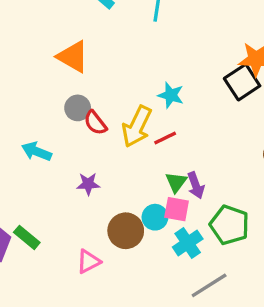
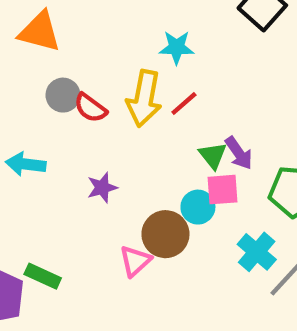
cyan cross: (188, 243) -> (257, 252), moved
pink triangle: (88, 261) -> (135, 261), moved

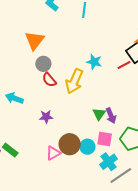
orange triangle: (40, 32) -> (35, 40), turned 40
gray circle: (63, 95) -> (43, 64), moved
red line: (184, 104) -> (124, 65), moved
pink square: (222, 190) -> (105, 139), moved
cyan circle: (198, 207) -> (87, 147), moved

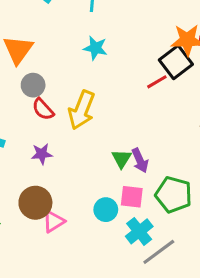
cyan star: (94, 62) -> (95, 48), moved
purple star: (46, 117) -> (42, 154), moved
brown circle: (70, 144) -> (35, 203), moved

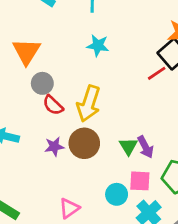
brown circle: (35, 203) -> (84, 143), moved

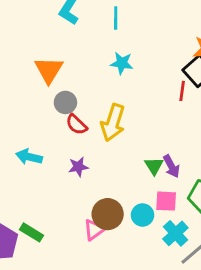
red line: (157, 73) -> (182, 91), turned -48
brown circle: (84, 143) -> (108, 214), moved

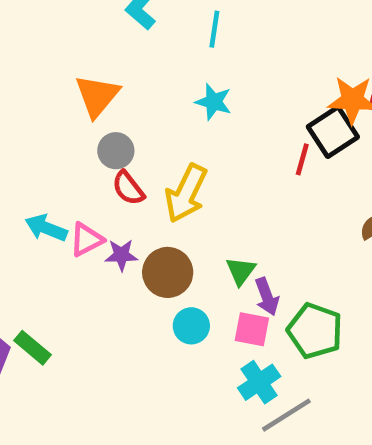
purple arrow: (171, 166) -> (267, 297), moved
brown circle: (108, 214) -> (168, 272), moved
cyan circle: (142, 215) -> (191, 326), moved
pink triangle: (94, 230) -> (86, 240), moved

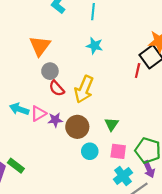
purple arrow: (267, 297) -> (149, 169), moved

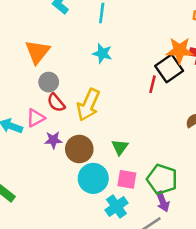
pink triangle: (38, 114) -> (36, 118), moved
cyan circle: (90, 151) -> (93, 178), size x1.5
cyan cross: (123, 176) -> (116, 207), moved

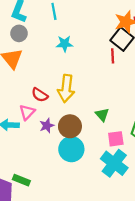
gray circle: (49, 82) -> (19, 33), moved
cyan circle: (93, 178) -> (71, 149), moved
cyan cross: (116, 207) -> (114, 163), size x1.4

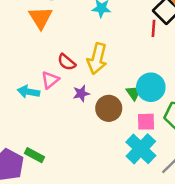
purple star: (47, 126) -> (81, 93), moved
brown circle: (70, 126) -> (109, 108), moved
cyan circle: (71, 149) -> (151, 87), moved

